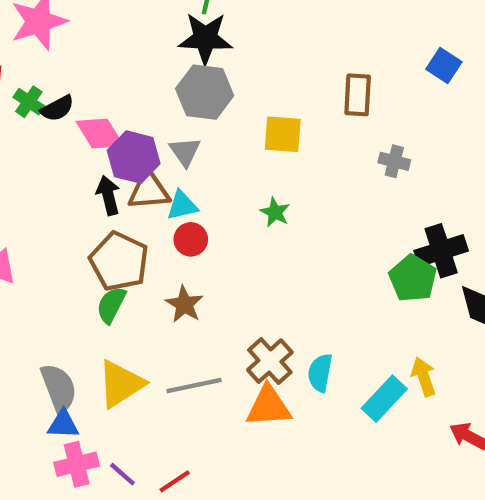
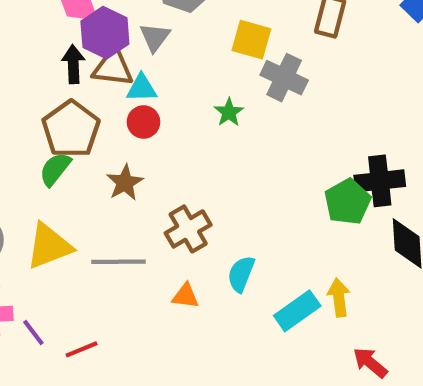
gray cross: (394, 161) -> (284, 78), moved, size x1.5
brown cross: (270, 361) -> (188, 229), moved
orange triangle: (269, 406) -> (185, 296), size x0.6

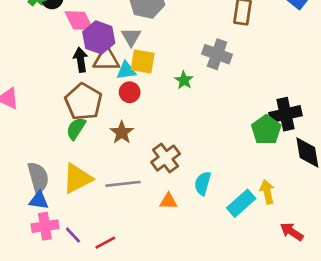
yellow square: (251, 40) -> (143, 62), moved

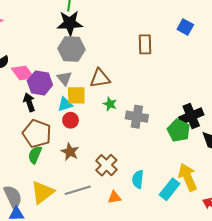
gray cross: (217, 54) -> (137, 117), moved
brown triangle: (106, 59) -> (100, 78), moved
yellow arrow: (267, 192) -> (188, 177), size x1.5

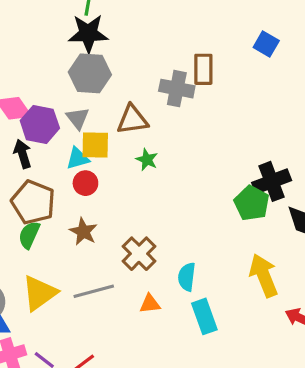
gray cross: (137, 117) -> (177, 89), moved
cyan rectangle: (170, 189) -> (204, 316), moved, turned -60

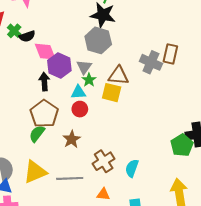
yellow square: (95, 145) -> (112, 93), moved
green star: (147, 160) -> (89, 80), moved
cyan semicircle: (187, 277) -> (132, 168), moved

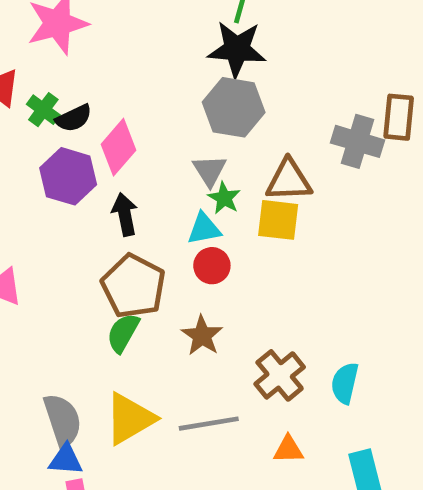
pink diamond: (45, 52) -> (119, 147), turned 70
purple hexagon: (59, 65) -> (68, 176), moved

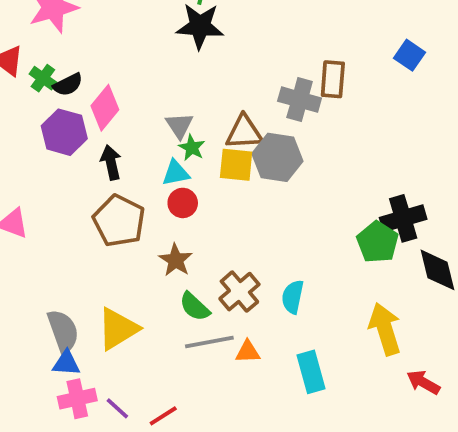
gray hexagon: (234, 107) -> (277, 157), moved
green semicircle: (123, 333) -> (195, 307), moved, turned -76
gray line: (209, 424) -> (209, 342), moved

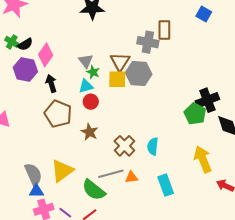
brown triangle: (244, 132) -> (120, 62), turned -50
green semicircle: (195, 307) -> (94, 190), moved, size x1.4

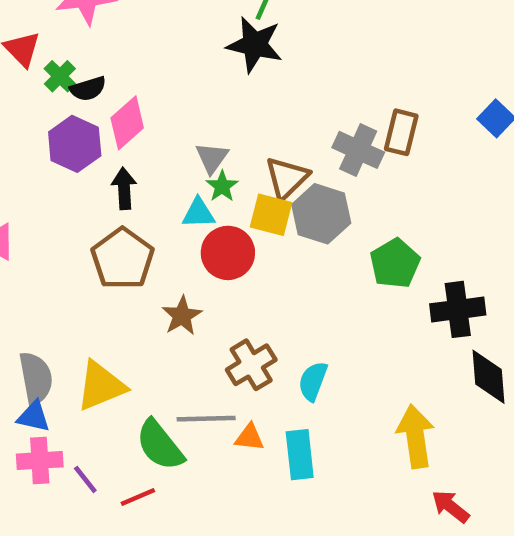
red circle: (91, 102) -> (228, 253), moved, size x1.5
green pentagon: (195, 114) -> (395, 263), moved
cyan rectangle: (166, 185) -> (300, 455), moved

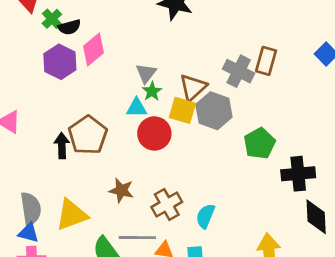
black arrow: (124, 188) -> (62, 146), moved
brown star: (182, 316) -> (121, 191), moved, turned -30

